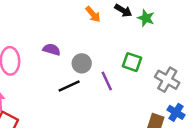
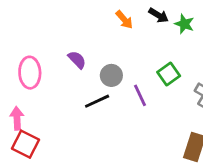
purple semicircle: (52, 50) -> (77, 60), turned 30
green square: (132, 62) -> (169, 74), turned 36

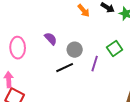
purple line: (140, 95) -> (95, 64), turned 42

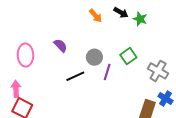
gray circle: (75, 50) -> (94, 57), moved

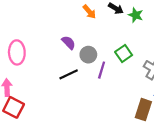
purple semicircle: (60, 45) -> (69, 43), moved

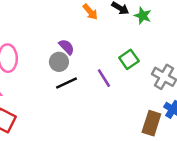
gray circle: (88, 55) -> (59, 62), moved
purple line: (102, 70) -> (104, 78), turned -49

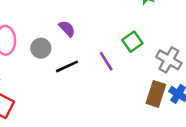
gray circle: (59, 62) -> (41, 48), moved
brown rectangle: (151, 123) -> (156, 94), moved

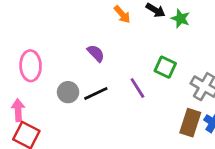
green square: (132, 42) -> (165, 67), turned -30
gray circle: (41, 48) -> (68, 92), moved

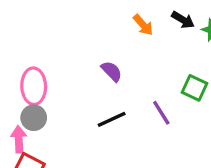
gray circle: (68, 92) -> (34, 118), moved

